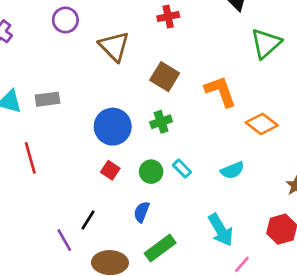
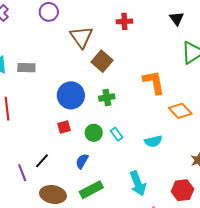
brown square: (165, 77) -> (102, 61), moved
red square: (110, 170) -> (64, 127), turned 32

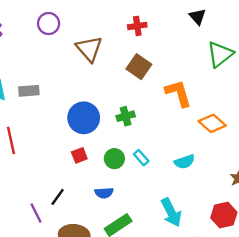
brown square: (102, 61) -> (139, 67), moved
blue semicircle: (82, 161) -> (104, 193), turned -119

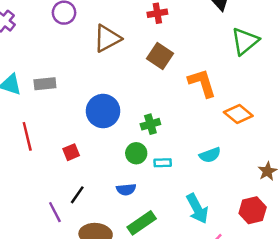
brown triangle: (89, 49) -> (107, 38), turned 44
green cross: (126, 116) -> (150, 124), moved
red square: (79, 155) -> (71, 152), moved
cyan rectangle: (141, 158) -> (163, 163), moved, turned -49

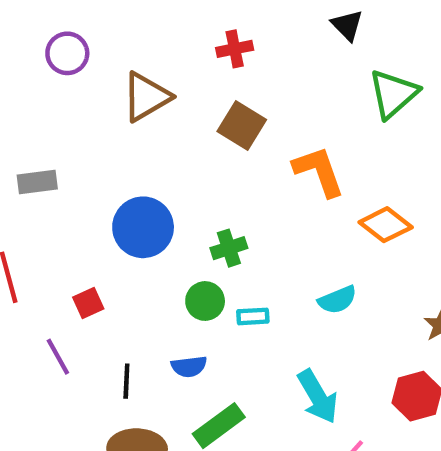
black line: (77, 195) -> (126, 381), moved, turned -30
purple line: (55, 212) -> (58, 357), moved

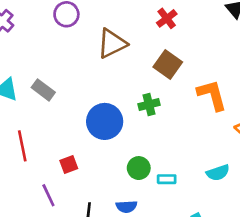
red cross: (235, 49) -> (167, 18), turned -30
gray rectangle: (37, 182) -> (43, 90), turned 40
green cross: (229, 248) -> (149, 105), moved

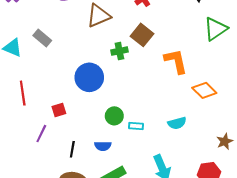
gray rectangle: (43, 90) -> (42, 38), moved
green cross: (149, 105) -> (119, 51), moved
purple line: (48, 195) -> (41, 134), turned 48

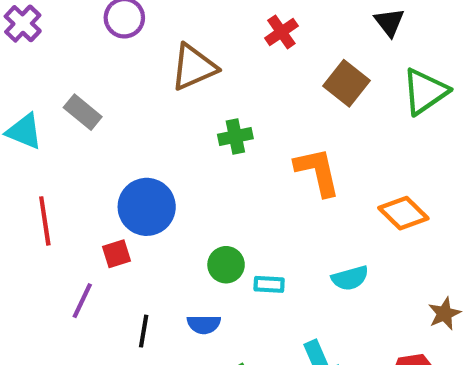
brown square: (142, 35) -> (346, 83), moved
orange L-shape: (176, 61) -> (317, 172), moved
blue circle: (89, 77) -> (147, 207), moved

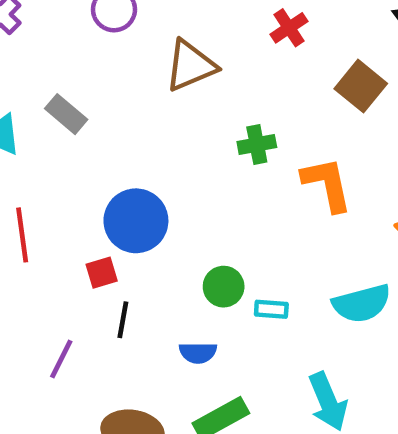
green cross: (235, 137) -> (257, 145), moved
cyan semicircle: (350, 278) -> (362, 303), size x1.4
purple line: (82, 301) -> (61, 359), moved
black line: (144, 331) -> (123, 320), moved

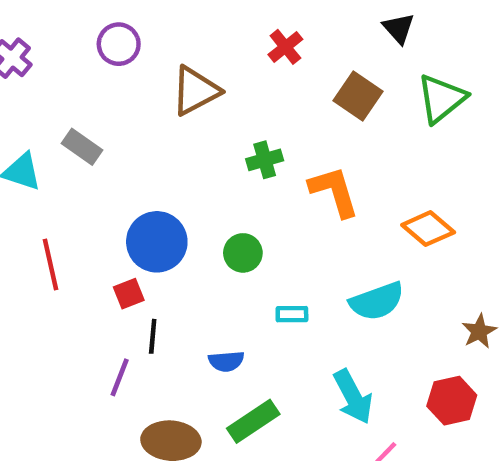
green circle: (224, 287) -> (243, 253), moved
purple line: (61, 359) -> (120, 377), moved

